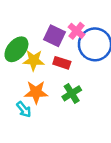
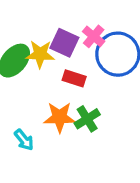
yellow star: (34, 60) -> (40, 54), moved
orange star: (36, 92) -> (60, 117), moved

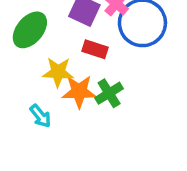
yellow star: (40, 54) -> (58, 72), moved

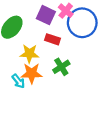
orange star: (79, 91) -> (32, 73), moved

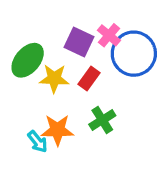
red rectangle: (53, 39) -> (89, 79), turned -72
yellow star: (29, 54) -> (54, 79), moved

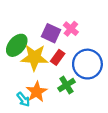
blue circle: (134, 54) -> (87, 64), moved
yellow star: (54, 79) -> (34, 57), size x1.4
orange star: (57, 130) -> (37, 92), turned -30

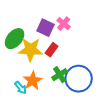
blue circle: (87, 64) -> (79, 79), moved

